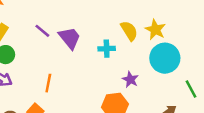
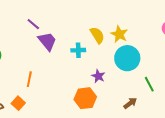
purple line: (42, 31) -> (33, 24), moved

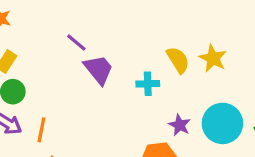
cyan circle: (127, 58) -> (222, 123), moved
orange line: (29, 79) -> (41, 130), moved

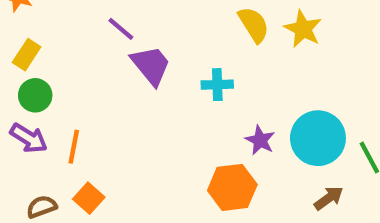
yellow star: (213, 58) -> (303, 29), moved
yellow semicircle: (178, 60) -> (254, 25), moved

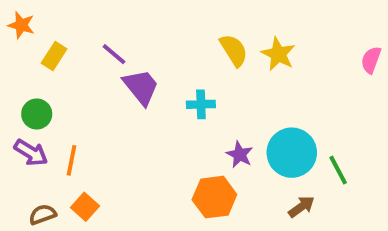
yellow rectangle: (27, 55) -> (54, 56), moved

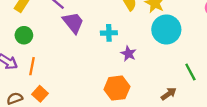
green circle: (37, 114) -> (24, 35), moved
cyan circle: (292, 153) -> (166, 29), moved
purple star: (240, 155) -> (128, 54), moved

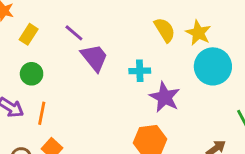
purple star: (128, 54) -> (165, 97), size x1.5

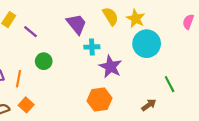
purple line: (74, 33) -> (31, 32), moved
purple trapezoid: (94, 58) -> (77, 24), moved
green circle: (32, 74) -> (44, 61), moved

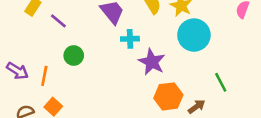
orange hexagon: (100, 100) -> (168, 96), moved

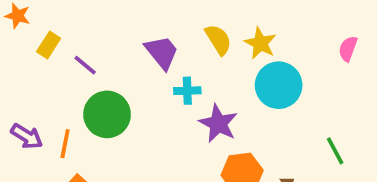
green circle: (74, 55) -> (107, 114), size x1.6
green line: (221, 82) -> (335, 151), moved

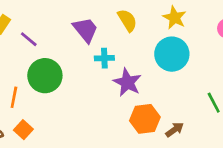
yellow star: (260, 43) -> (175, 18), moved

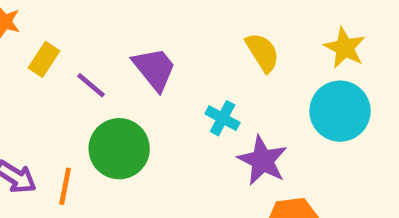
purple trapezoid: (85, 30) -> (154, 69), moved
cyan cross: (104, 58) -> (223, 118), turned 30

